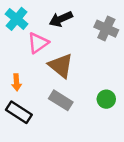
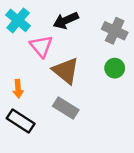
pink triangle: (38, 43) -> (41, 46), turned -35
green circle: (106, 99) -> (115, 68), moved

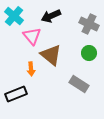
orange arrow: (18, 89) -> (31, 69), moved
gray rectangle: (66, 108) -> (79, 84), moved
black rectangle: (21, 121) -> (16, 94), turned -55

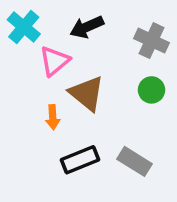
pink triangle: (32, 36) -> (54, 61), turned 30
gray rectangle: (79, 84) -> (134, 161), moved
black rectangle: (16, 94) -> (80, 160), moved

